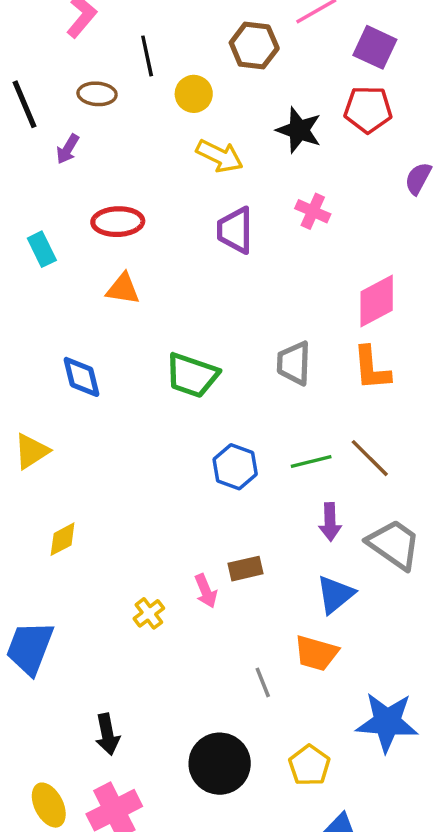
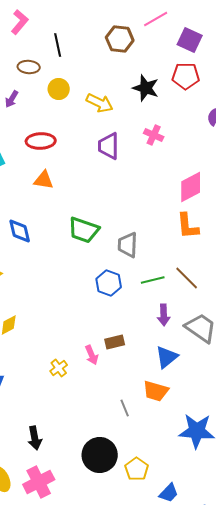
yellow circle: (194, 94) -> (59, 89), moved
gray trapezoid: (294, 363) -> (128, 245), moved
yellow pentagon: (309, 765) -> (137, 469), moved

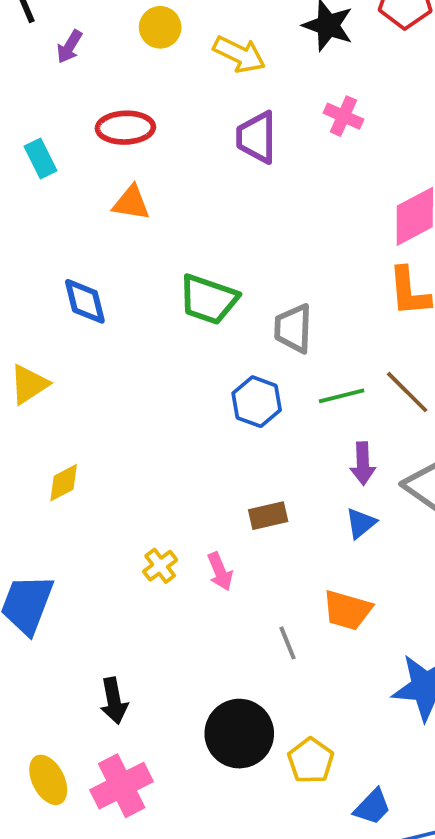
pink arrow: (92, 355) -> (220, 571), moved
blue triangle: (167, 357) -> (361, 523), moved, size x0.7

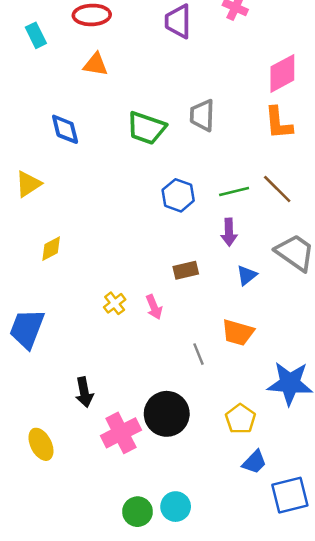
gray trapezoid: (293, 328) -> (202, 115), moved
purple arrow: (363, 463) -> (229, 232), moved
yellow pentagon: (311, 761) -> (240, 419), moved
pink cross: (122, 786) -> (121, 433), moved

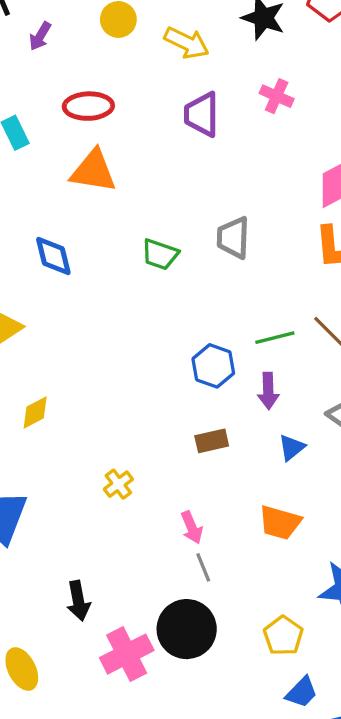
orange triangle: (96, 65) -> (93, 171), size x1.4
green trapezoid: (146, 128) -> (160, 254), size x0.7
blue hexagon: (178, 195) -> (213, 366), moved
pink arrow: (154, 307) -> (192, 527), moved
gray line: (198, 354) -> (203, 567), moved

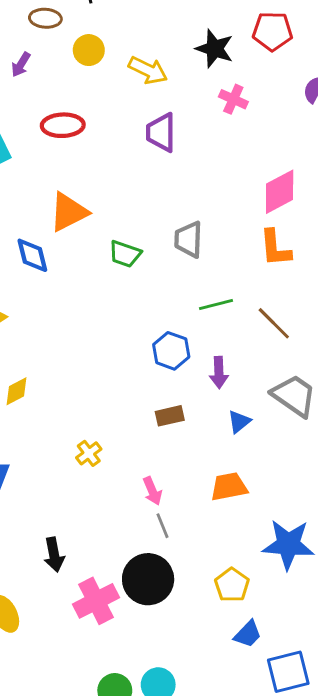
pink cross: (277, 96) -> (233, 99), moved
orange triangle: (93, 171) -> (69, 212), moved, turned -36
green line: (275, 338) -> (216, 304), moved
orange trapezoid: (280, 522) -> (229, 487), turned 153

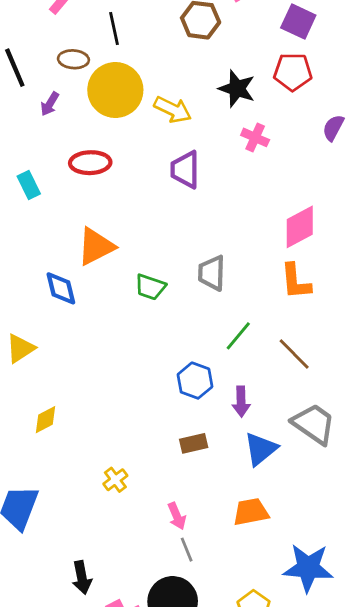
yellow circle: (89, 50) -> (115, 90), size x1.8
green line: (216, 304) -> (238, 336), turned -36
blue triangle: (239, 422) -> (261, 449), size x1.5

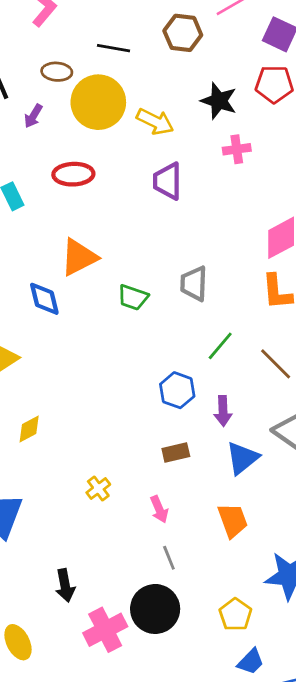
black line: (114, 29) -> (114, 48), moved, turned -68
pink cross: (255, 137) -> (237, 149), turned -32
orange trapezoid: (251, 512) -> (233, 520), turned 81
pink arrow: (177, 516) -> (159, 509), moved

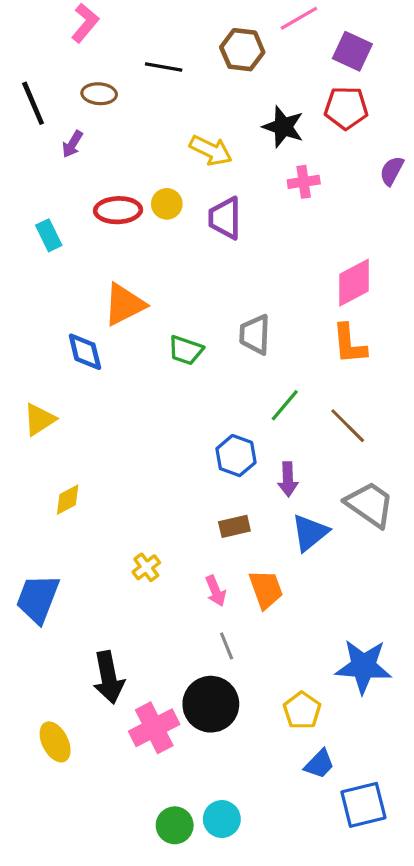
yellow circle: (98, 102) -> (167, 204), moved, size x0.5
orange trapezoid: (233, 520) -> (266, 589), moved
black arrow: (65, 585) -> (109, 677), size x1.4

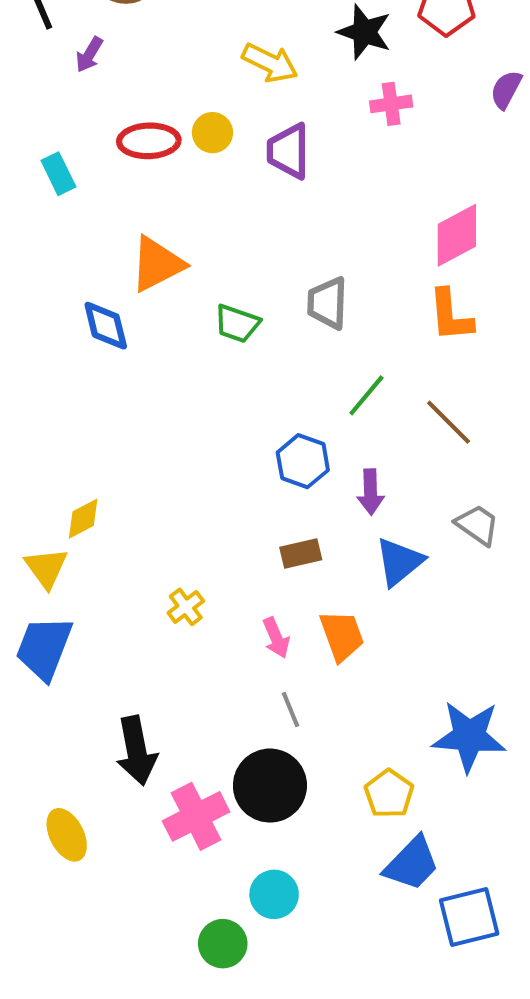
yellow triangle: (39, 419) -> (46, 568), moved, turned -33
gray trapezoid: (370, 504) -> (477, 525), size x0.7
blue trapezoid: (319, 764) -> (412, 864), size x1.4
cyan circle: (222, 819) -> (274, 894), moved

